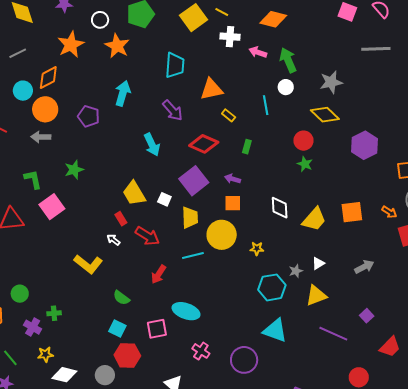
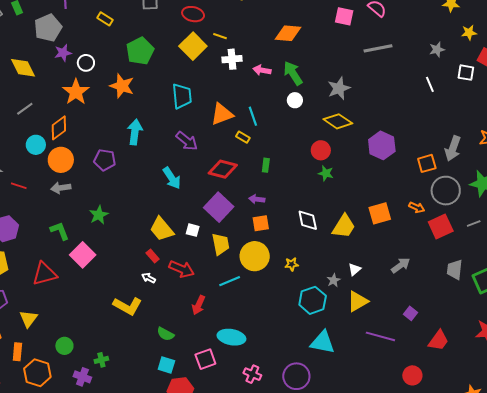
orange diamond: (273, 19) -> (288, 33), moved
white circle: (100, 20) -> (86, 63), moved
cyan line: (266, 105) -> (253, 116), moved

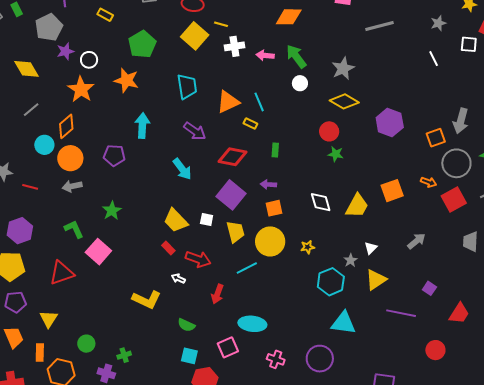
white arrow: (149, 278) -> (178, 278), moved

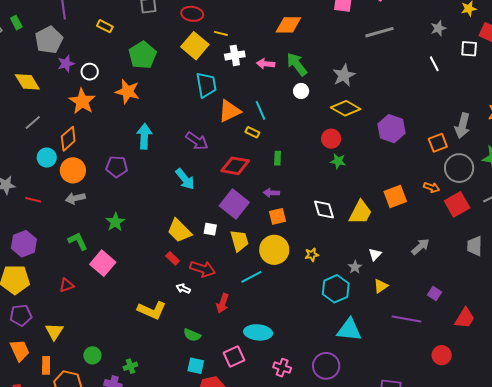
cyan trapezoid: (187, 87) -> (206, 85), moved
red triangle: (62, 273) -> (66, 285), size x0.6
yellow triangle: (376, 280) -> (381, 286), size x0.7

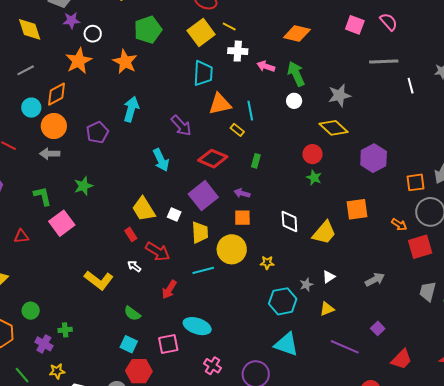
white line: (434, 64) -> (411, 86), moved
purple pentagon: (117, 167) -> (97, 132), turned 30
orange square: (395, 196) -> (357, 209), moved

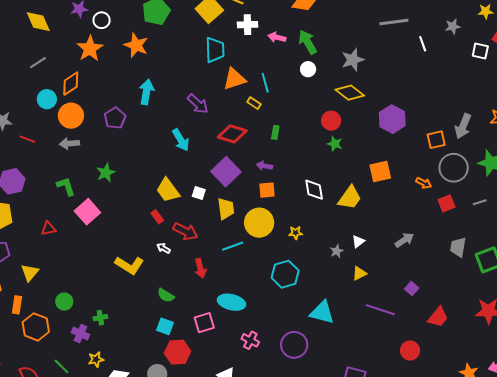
red square: (420, 247) -> (447, 203), size x0.7
red arrow: (169, 290) -> (200, 268), turned -42
cyan hexagon: (283, 301) -> (285, 274), moved

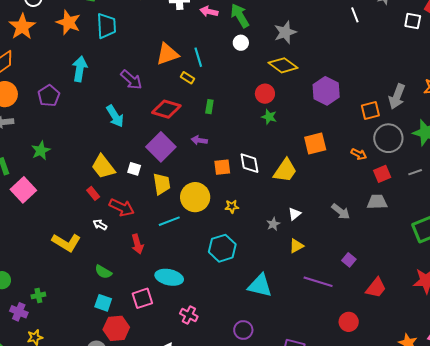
cyan trapezoid: (215, 50) -> (106, 26), moved
orange square: (267, 190) -> (222, 167), moved
gray arrow: (404, 240) -> (341, 211), turned 72
gray trapezoid: (458, 247) -> (377, 202), moved, turned 80
purple circle: (294, 345) -> (243, 330), moved, size x0.7

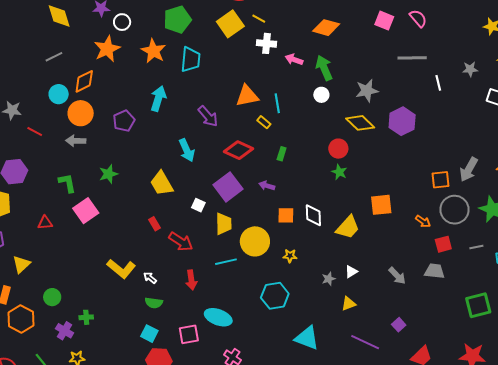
purple hexagon: (326, 91) -> (402, 121), moved
yellow trapezoid: (103, 167) -> (162, 183), moved
white arrow: (100, 225) -> (150, 278), moved
green semicircle: (103, 272) -> (154, 303), turned -30

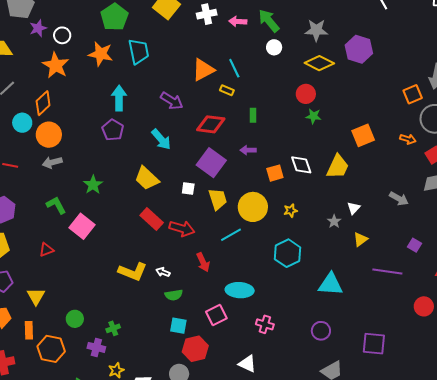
gray star: (367, 91) -> (316, 30), turned 30
purple pentagon: (124, 121) -> (113, 130), moved
red rectangle: (154, 224) -> (152, 219), size x1.6

